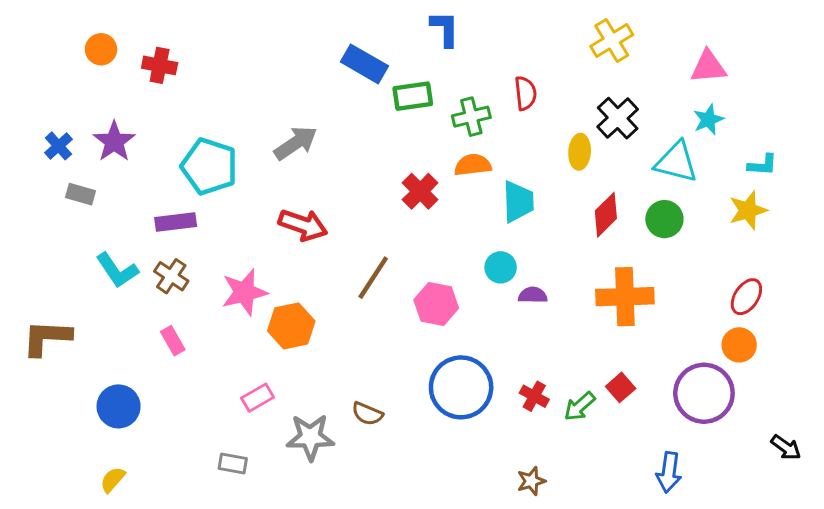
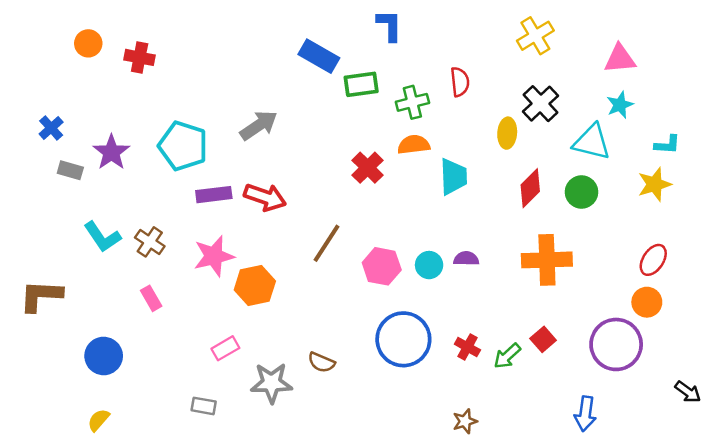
purple star: (114, 142) -> (111, 152), moved
purple rectangle: (176, 222) -> (214, 195), moved
cyan circle: (501, 267) -> (429, 265), moved

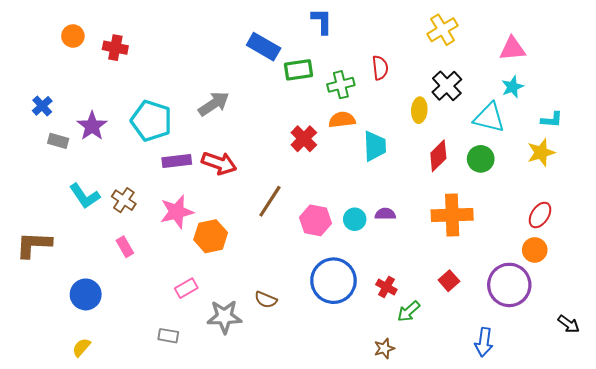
green arrow: (507, 356) -> (409, 311), moved

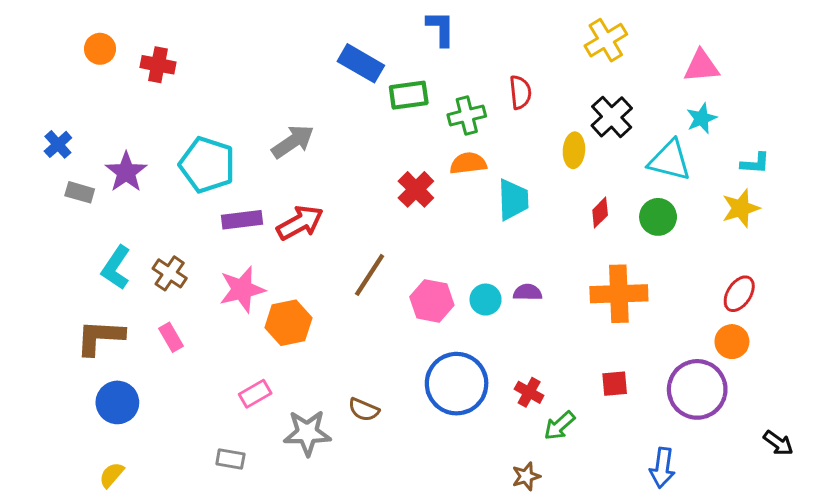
red diamond: (438, 156) -> (600, 213), size x0.7
red arrow: (219, 163) -> (300, 223), turned -48
cyan L-shape: (85, 196) -> (116, 268), turned 68
brown L-shape: (34, 245) -> (100, 337), moved
red square: (449, 281) -> (615, 384), turned 36

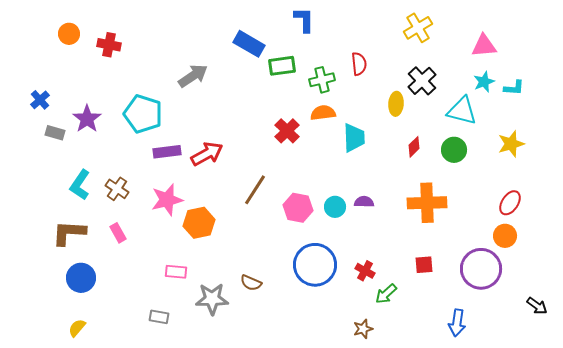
gray arrow: (293, 142) -> (193, 76), moved
cyan L-shape: (755, 163) -> (514, 88), moved
pink rectangle: (255, 394) -> (176, 272), turned 35

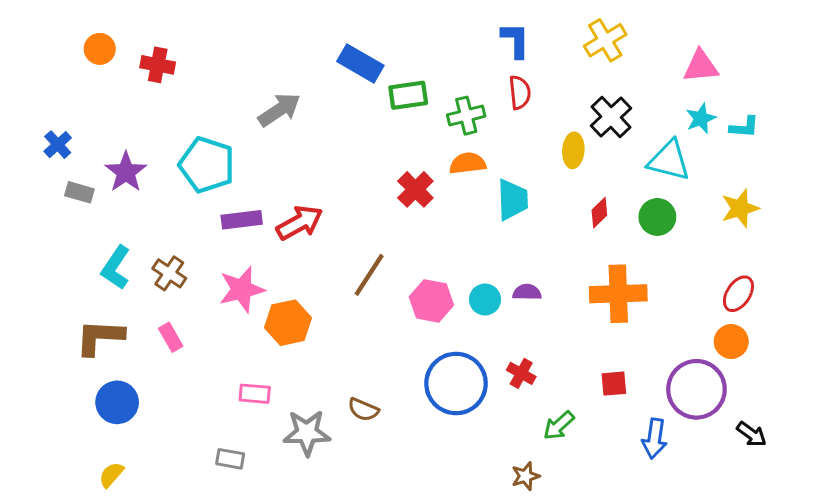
blue L-shape: (304, 20) -> (515, 40), moved
red cross: (365, 271) -> (521, 373), moved
black arrow: (537, 306) -> (751, 434), moved
blue arrow: (457, 323) -> (654, 439), moved

